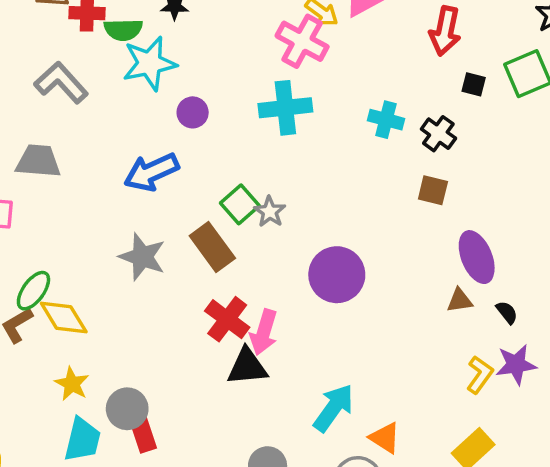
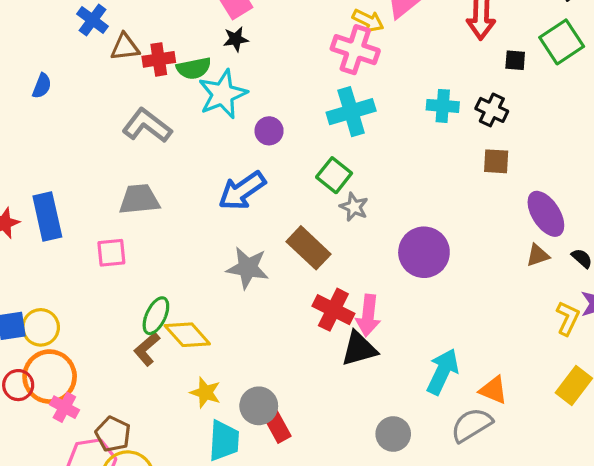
green square: (240, 204) -> (334, 175), moved

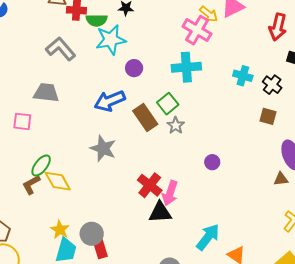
brown rectangle: (308, 248) -> (145, 117), moved
purple circle: (424, 252) -> (212, 162), size x0.5
yellow star: (205, 393) -> (60, 230), moved

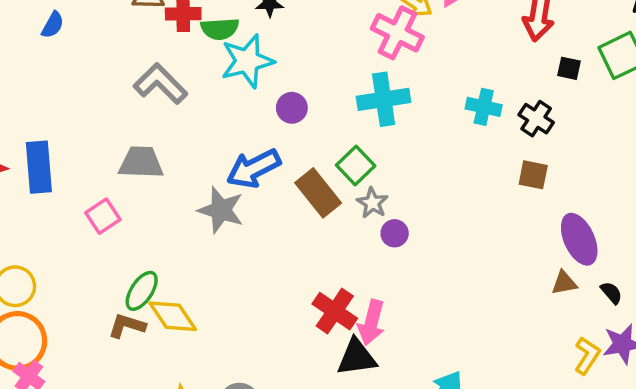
pink square: (22, 121) -> (103, 216), turned -36
gray star: (103, 148) -> (221, 210), moved
purple circle: (212, 162) -> (395, 233), moved
brown L-shape: (31, 185) -> (127, 326), turned 50

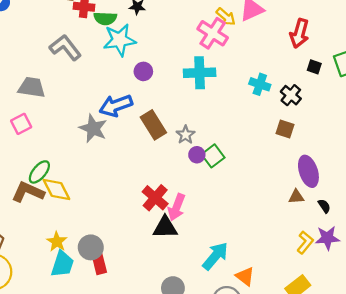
gray trapezoid: (141, 162) -> (32, 87), moved
green square: (356, 166) -> (213, 156), moved
brown L-shape: (127, 326) -> (28, 192), size x1.4

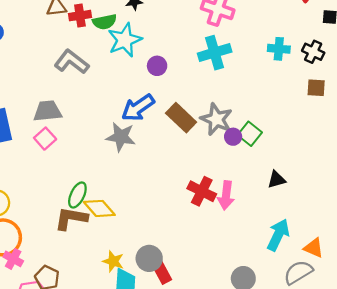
pink square: (21, 124) -> (45, 139), moved
gray star: (186, 135) -> (216, 119), size x1.6
black triangle: (165, 227) -> (276, 179), moved, size x0.7

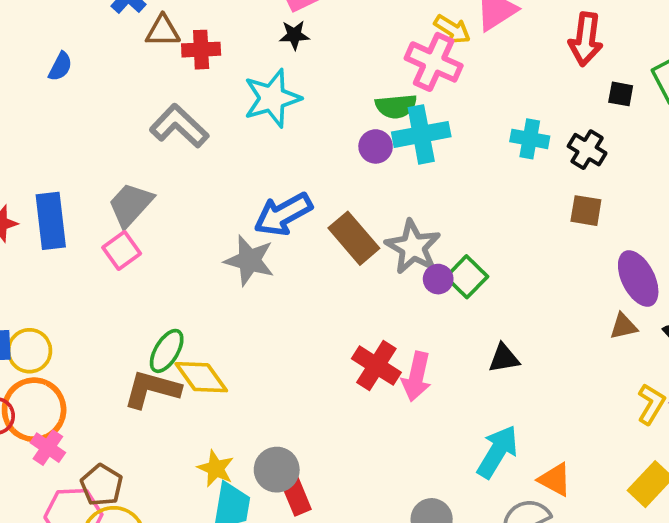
green semicircle: (105, 22) -> (396, 106), moved
purple circle: (157, 66) -> (376, 146), moved
gray trapezoid: (48, 111) -> (131, 205), turned -48

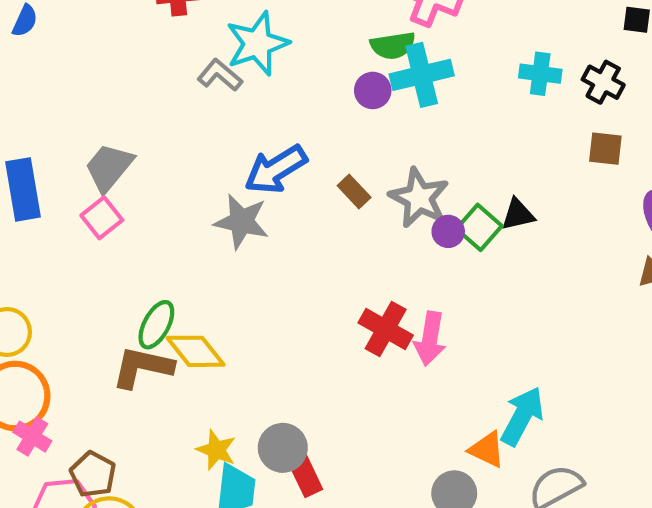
gray L-shape: (179, 126) -> (220, 75), moved, size x0.7
brown rectangle: (354, 238) -> (354, 192), size x0.6
black triangle: (504, 358) -> (518, 215), moved
orange triangle: (555, 480) -> (487, 450), moved

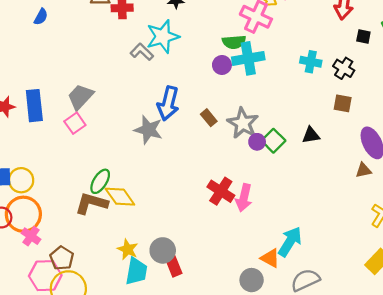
blue arrow: (276, 169) -> (168, 103), turned -48
black triangle: (518, 215) -> (311, 135), moved

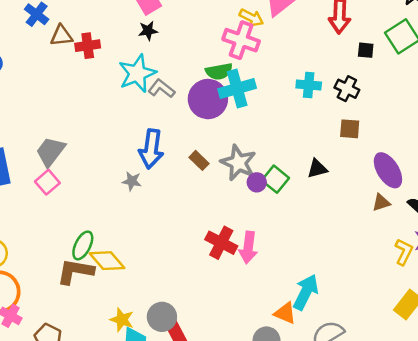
gray L-shape: (142, 52) -> (161, 89), moved
purple circle: (222, 65) -> (208, 99), size x1.8
gray star: (148, 130) -> (132, 181), size x0.6

